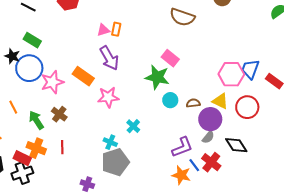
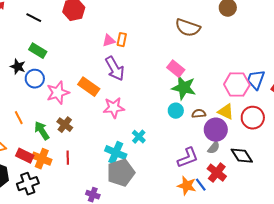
blue circle: (29, 68) -> (35, 79), size x0.7
green star: (157, 77) -> (184, 88), moved
cyan cross: (110, 142) -> (116, 153), size x1.5
red rectangle: (22, 158) -> (25, 156), moved
blue line: (194, 165) -> (201, 185), moved

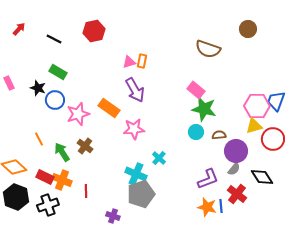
yellow triangle: (226, 112) -> (254, 126), moved, turned -42
red line: (68, 158) -> (86, 191), moved
blue line: (201, 185) -> (221, 206), turned 32

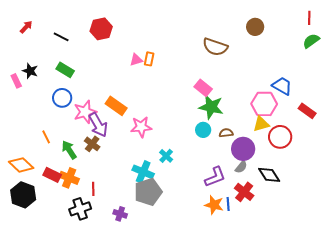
black star: (38, 88) -> (30, 71), moved
purple arrow: (135, 90) -> (98, 125), moved
blue trapezoid: (276, 101) -> (282, 86), moved, turned 100
black cross: (48, 205) -> (80, 209), moved

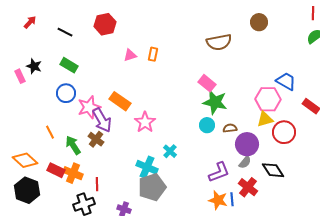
brown semicircle: (215, 47) -> (219, 42), turned -30
pink triangle: (136, 60) -> (130, 55), moved
pink star: (141, 127) -> (145, 122), turned -30

